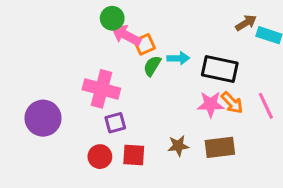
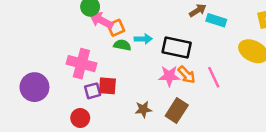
green semicircle: (152, 66) -> (122, 45), turned 70
brown rectangle: (220, 147) -> (177, 111), turned -50
red square: (134, 155) -> (107, 86), moved

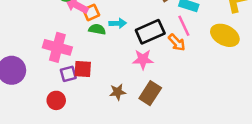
black rectangle: (177, 48) -> (150, 32), turned -36
orange arrow: (187, 75) -> (177, 43), moved
pink line: (214, 77) -> (184, 26), moved

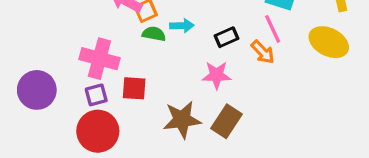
black rectangle: (150, 32) -> (226, 37), size x0.6
purple square: (68, 74) -> (96, 95), moved
brown star: (118, 92) -> (182, 120), size x1.6
red circle: (56, 100) -> (98, 131), size x1.6

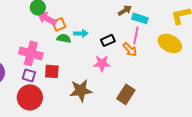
pink line: (273, 29) -> (136, 35), turned 36
purple square: (96, 95) -> (29, 75), turned 32
brown rectangle: (226, 121) -> (126, 94), moved

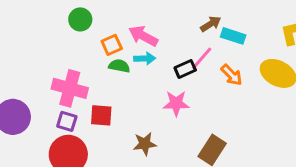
pink arrow: (47, 18) -> (143, 36), moved
pink line: (136, 35) -> (202, 58), moved, turned 30
orange arrow: (130, 49) -> (232, 75), moved
brown star: (81, 90) -> (145, 144), size x0.7

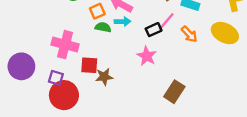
pink star: (176, 103) -> (147, 56), turned 30
purple square: (67, 121) -> (56, 78), moved
brown star: (145, 144) -> (104, 77), moved

